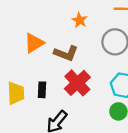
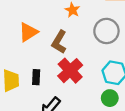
brown L-shape: (66, 53) -> (59, 42), turned 100

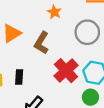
red cross: (70, 71) -> (66, 71), moved

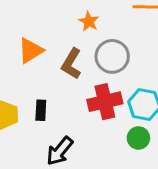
gray circle: (87, 32) -> (112, 56), moved
red cross: (66, 71) -> (105, 102), turned 30

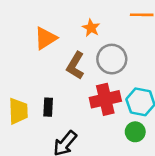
orange triangle: (31, 51) -> (45, 38), moved

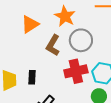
orange star: (91, 28) -> (65, 16), size x1.5

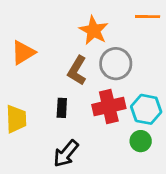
orange triangle: (30, 24) -> (23, 53), moved
black rectangle: (32, 77) -> (62, 108), moved

